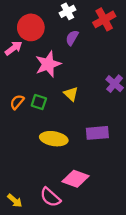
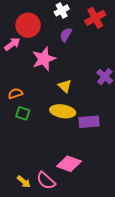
orange semicircle: (17, 102) -> (15, 93), turned 32
green square: (39, 102) -> (23, 113), moved
yellow ellipse: (54, 139) -> (63, 111), moved
yellow arrow: (15, 201) -> (24, 182), moved

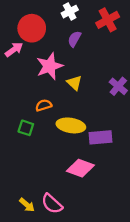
yellow triangle: (65, 86) -> (74, 83), moved
orange semicircle: (15, 93) -> (44, 105), moved
pink diamond: (69, 164) -> (80, 168), moved

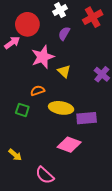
yellow arrow: (27, 205) -> (15, 155), moved

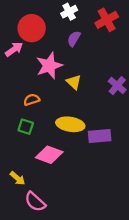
orange semicircle: (38, 91) -> (32, 100), moved
pink diamond: (69, 145) -> (49, 155), moved
pink semicircle: (45, 175) -> (35, 202), moved

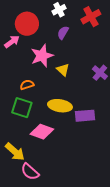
green square: (26, 127) -> (22, 108), size x1.5
yellow arrow: (18, 178) -> (15, 152), size x1.5

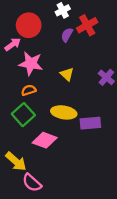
red cross: (91, 17) -> (87, 25), moved
pink star: (42, 56) -> (31, 64), moved, turned 30
green square: (22, 108) -> (23, 115), turned 30

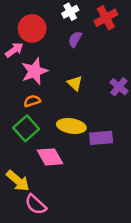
red cross: (87, 25) -> (106, 18), moved
pink star: (31, 64) -> (34, 71), turned -30
pink diamond: (45, 140) -> (50, 157), turned 40

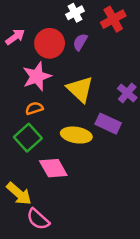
red circle: (32, 28) -> (50, 43), moved
pink arrow: (14, 50) -> (15, 37), moved
yellow triangle: (75, 83) -> (80, 89), size x1.6
purple rectangle: (101, 138) -> (108, 124), moved, turned 30

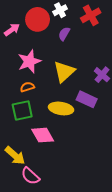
red circle: (50, 43) -> (38, 19), moved
yellow triangle: (80, 89) -> (64, 72), turned 35
green square: (28, 138) -> (22, 111), turned 30

